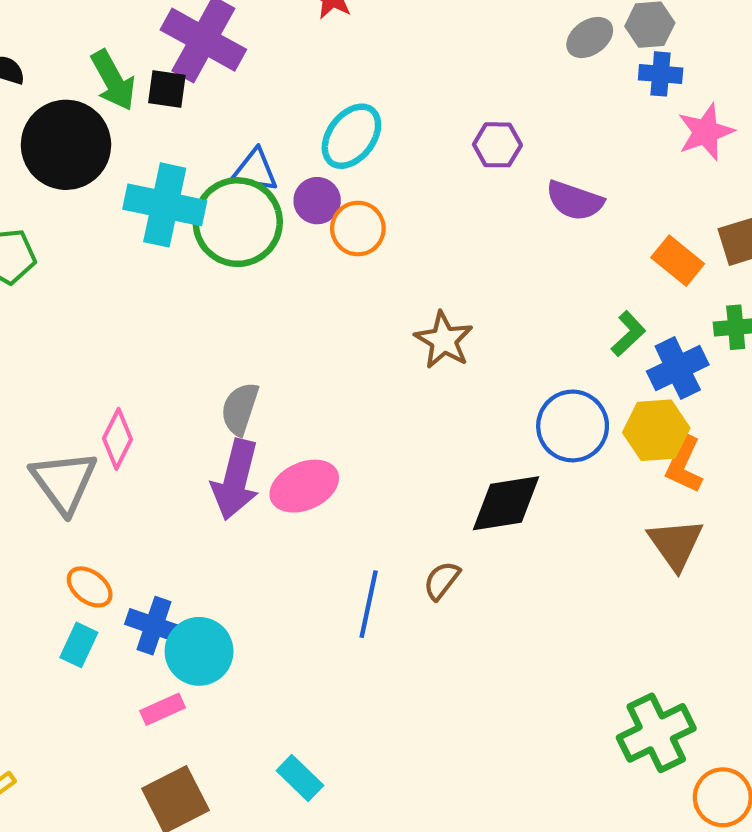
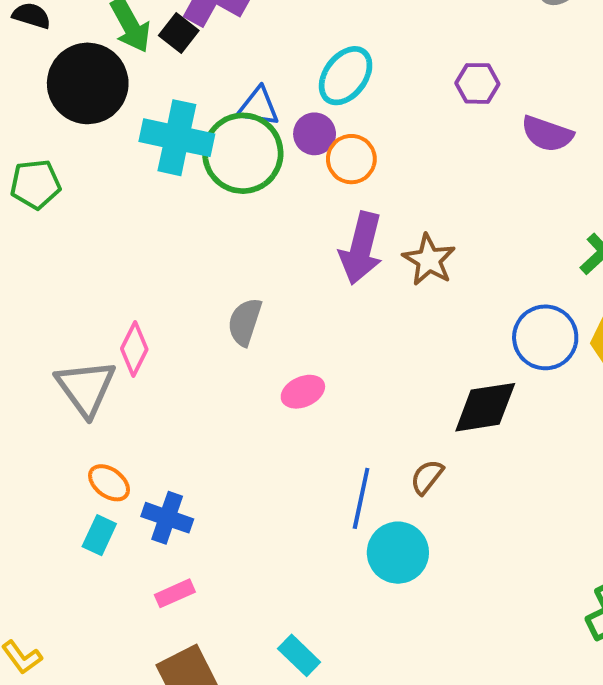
black square: (167, 89) -> (179, 33), turned 30
purple arrow: (236, 480) -> (361, 248), moved
pink ellipse: (304, 486) -> (303, 392), size x0.7
cyan circle: (199, 651) -> (398, 553), moved

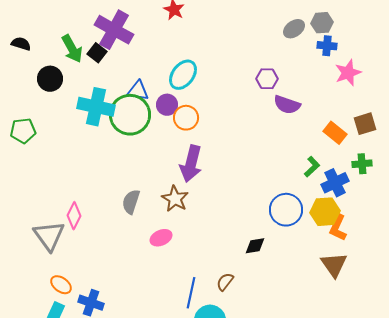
black circle: (88, 83) -> (50, 79), size x0.6
purple hexagon: (477, 83) -> (267, 79), moved
brown star: (429, 260) -> (175, 199), moved
black diamond: (485, 407) -> (255, 246), size x0.6

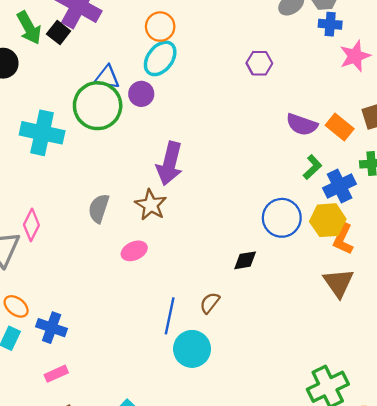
purple semicircle: (287, 105) -> (302, 125), moved
cyan cross: (96, 107) -> (42, 133), moved
orange circle: (186, 118) -> (160, 27), moved

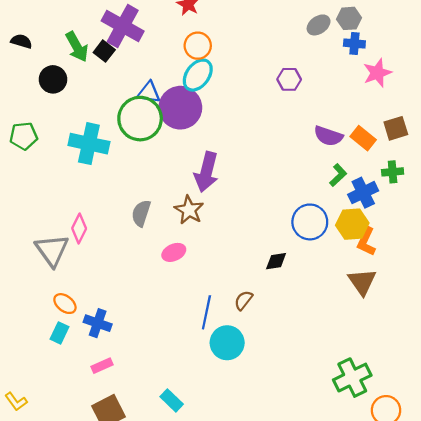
purple circle: (141, 94) -> (180, 108), size x1.8

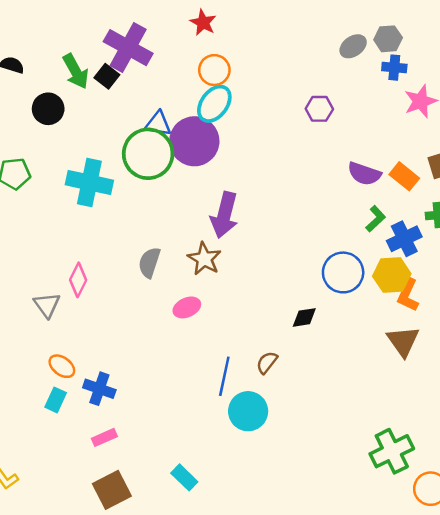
gray triangle: (52, 250) -> (47, 305), size x0.7

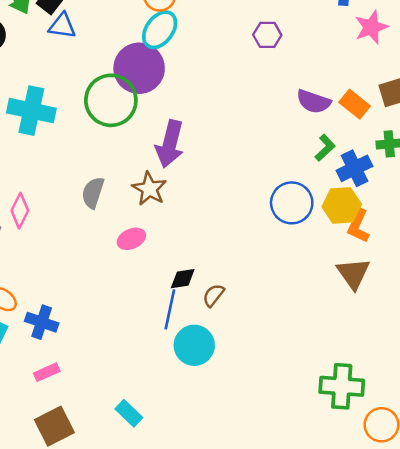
blue triangle: (158, 124) -> (62, 26), moved
green circle: (148, 154) -> (111, 100), moved
black diamond: (304, 317) -> (183, 279), moved
green cross: (392, 451) -> (342, 386), turned 30

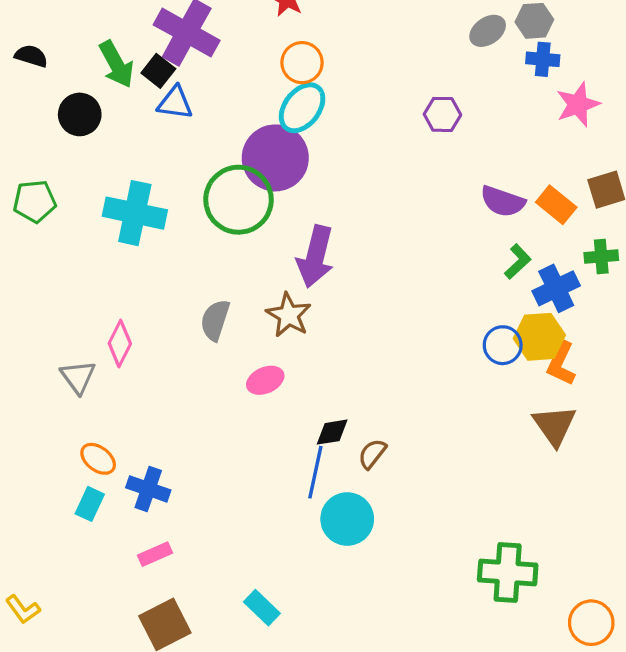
blue circle: (292, 203) -> (503, 345), moved, size x0.7
green cross: (342, 386) -> (508, 573), moved

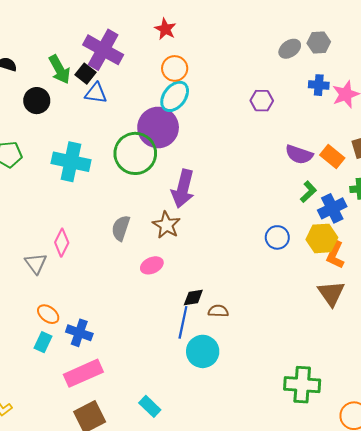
blue cross: (543, 59) -> (319, 85), moved
blue circle: (503, 345) -> (277, 237), moved
brown semicircle: (372, 454) -> (218, 311), turned 54
pink rectangle: (155, 554) -> (83, 373), size x1.8

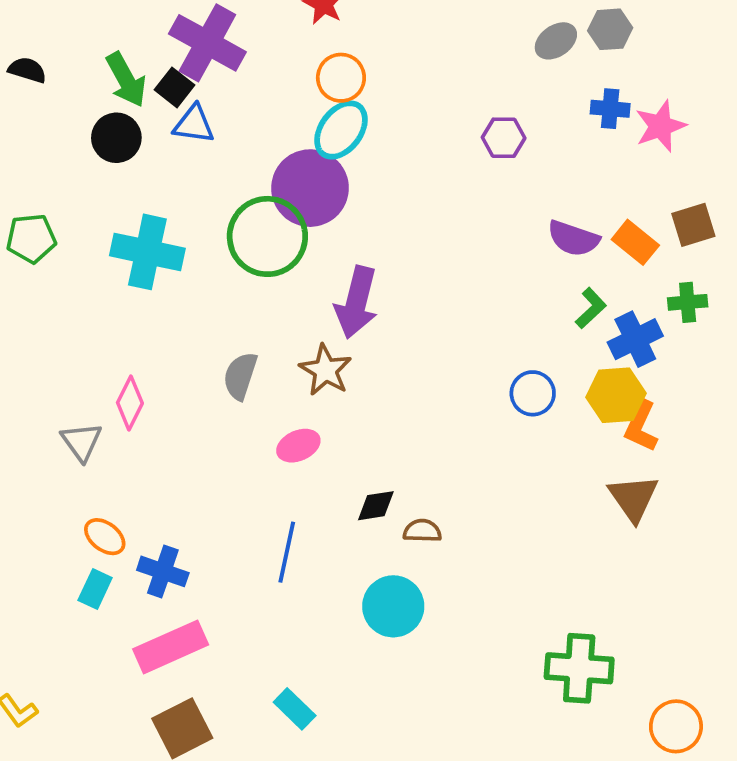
black circle: (37, 101) -> (116, 138), moved
blue line: (183, 322) -> (287, 552), moved

